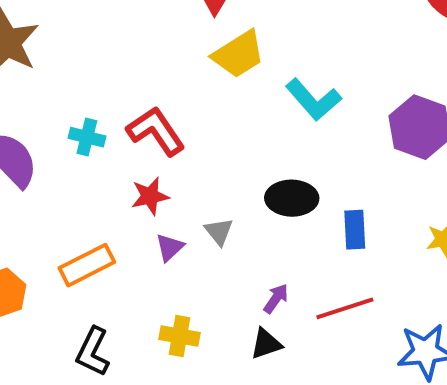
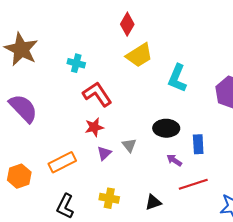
cyan L-shape: (313, 100) -> (177, 78), turned 64
cyan cross: (87, 137) -> (76, 63), moved
purple arrow: (276, 299) -> (174, 160), moved, turned -91

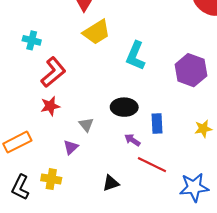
red L-shape: (97, 94) -> (53, 72), turned 84
purple triangle: (104, 153) -> (71, 147), moved
red line: (193, 184) -> (152, 165), turned 44
yellow cross: (109, 198) -> (51, 179), moved

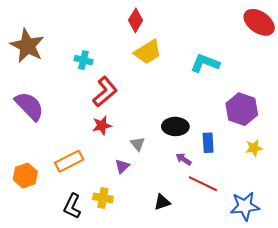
cyan L-shape: (135, 56) -> (205, 63), moved, turned 88
purple hexagon: (191, 70) -> (242, 109), moved

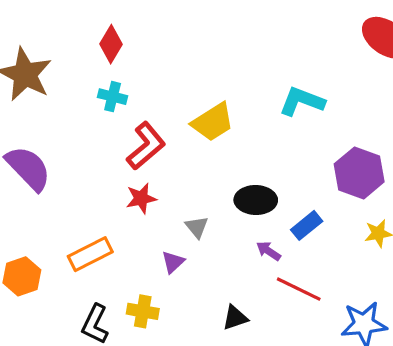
red diamond: (136, 20) -> (111, 44), moved
yellow trapezoid: (148, 52) -> (213, 122), moved
blue rectangle: (208, 143) -> (307, 225), turned 54

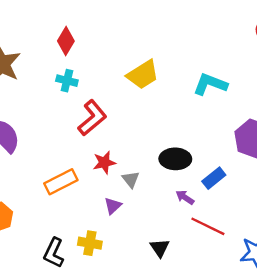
yellow trapezoid: (213, 122) -> (143, 75), moved
red star: (141, 198) -> (104, 163), moved
orange rectangle: (90, 254) -> (61, 182), moved
black triangle: (235, 318) -> (160, 248), turned -45

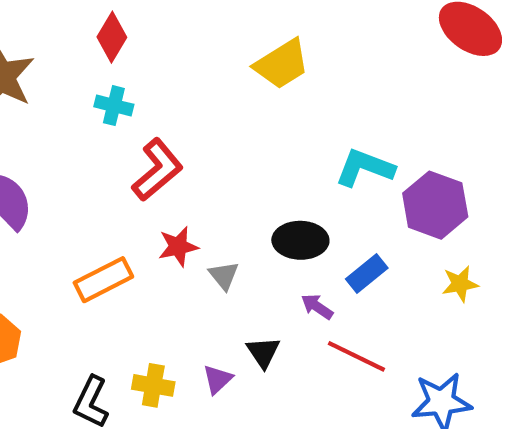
yellow trapezoid: (143, 75) -> (282, 64), moved
cyan L-shape: (210, 84) -> (365, 168), moved
purple triangle: (113, 206) -> (218, 379), moved
black triangle: (160, 248) -> (263, 352), moved

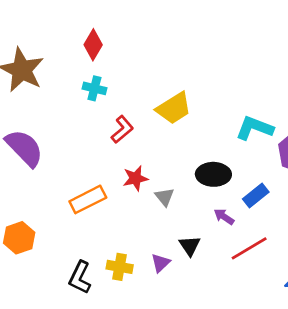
yellow trapezoid: (282, 64) -> (174, 108), moved
red L-shape: (157, 170) -> (122, 129), size x0.7
red line: (356, 356) -> (249, 248), turned -57

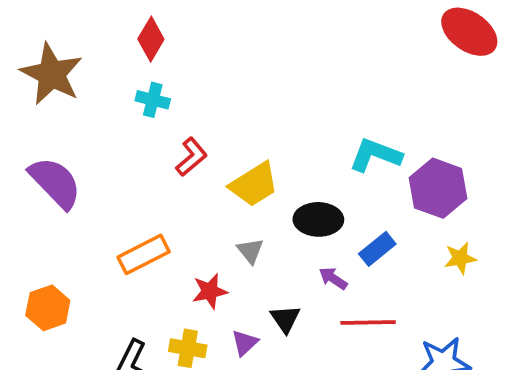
yellow trapezoid: (174, 108) -> (254, 184), moved
red star: (135, 178) -> (210, 291), moved
red line: (249, 248) -> (368, 323), turned 30

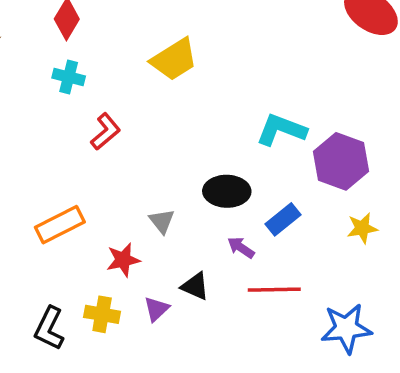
yellow trapezoid: (254, 184) -> (174, 59), moved
black triangle: (285, 319) -> (195, 286), turned -32

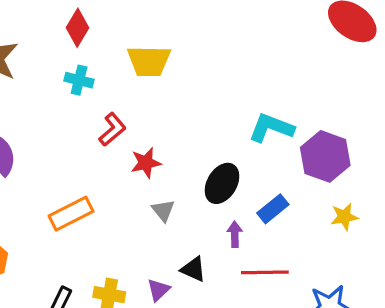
yellow trapezoid: (174, 59) -> (149, 61), moved, turned 33
black ellipse: (227, 191) -> (222, 183), turned -60
purple arrow: (241, 248) -> (235, 234), turned 55
red star: (123, 260) -> (146, 163), moved

